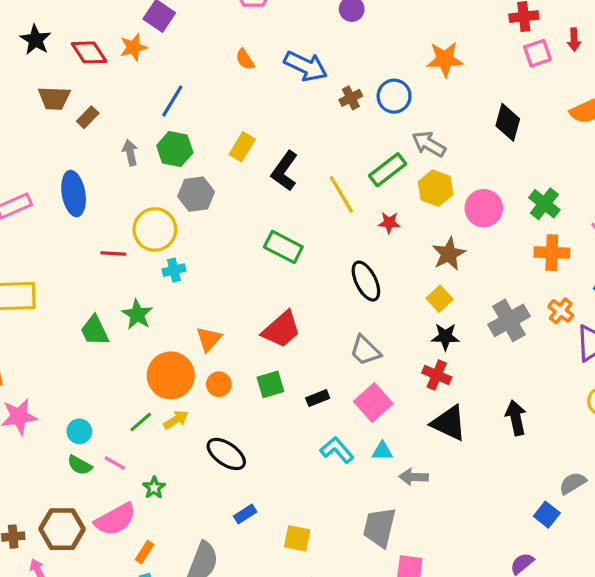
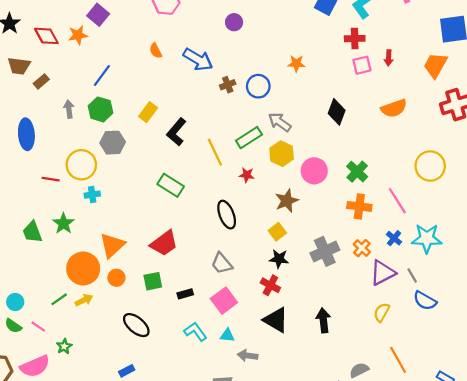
orange star: (445, 59) -> (296, 64), size x0.7
orange triangle: (209, 339) -> (112, 245), size x1.4
black ellipse: (226, 454) -> (136, 325), moved

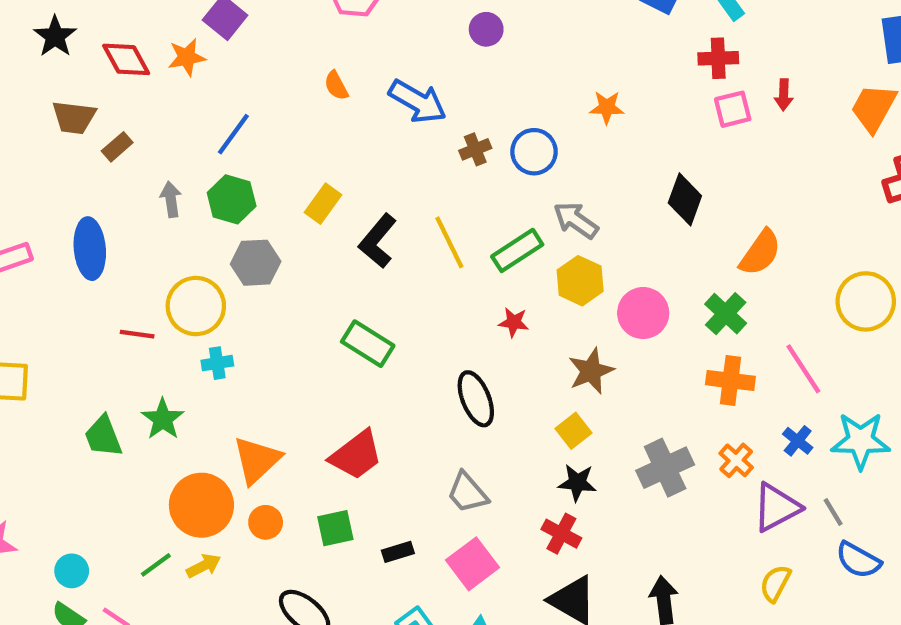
orange semicircle: (394, 108) -> (760, 253), moved, turned -35
yellow line: (215, 152) -> (449, 242), moved

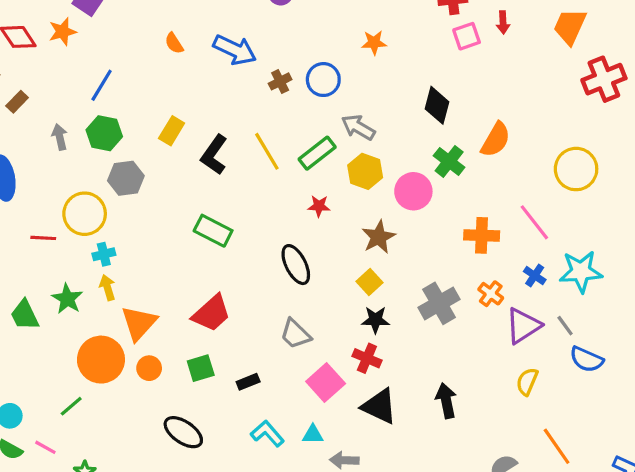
green cross: (726, 314) -> (449, 161), moved
pink square: (472, 564) -> (326, 382), moved
yellow arrow: (204, 566) -> (107, 288), moved, turned -75

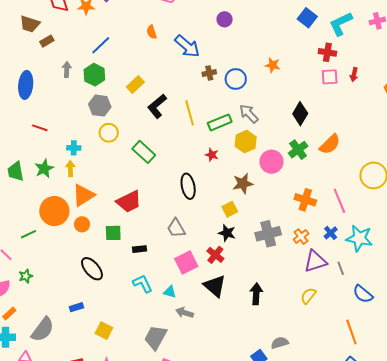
yellow circle: (85, 214) -> (109, 133), moved, size x0.7
blue semicircle: (586, 359) -> (363, 294), moved
orange line: (557, 446) -> (351, 332), moved

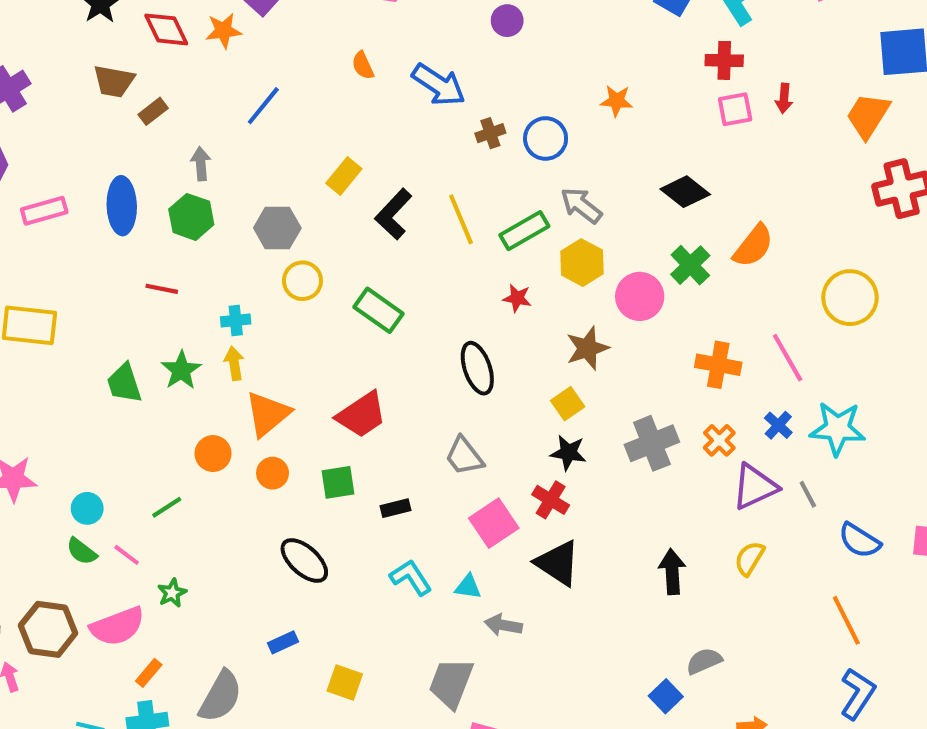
green hexagon: (94, 75) -> (191, 217), moved
black diamond: (300, 114) -> (685, 192), turned -75
orange circle: (54, 211) -> (213, 454), size x0.6
black arrow: (256, 294) -> (672, 572), moved

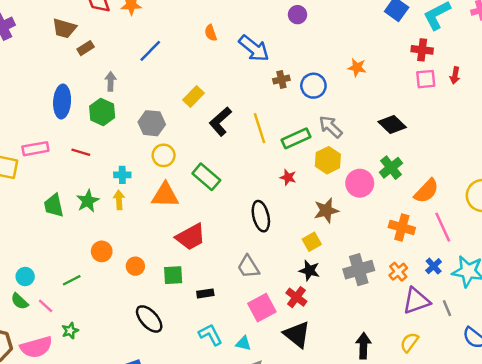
pink rectangle: (44, 211) -> (35, 149), moved
orange semicircle: (753, 246) -> (426, 191), moved
orange triangle: (268, 414) -> (165, 195), moved, turned 36

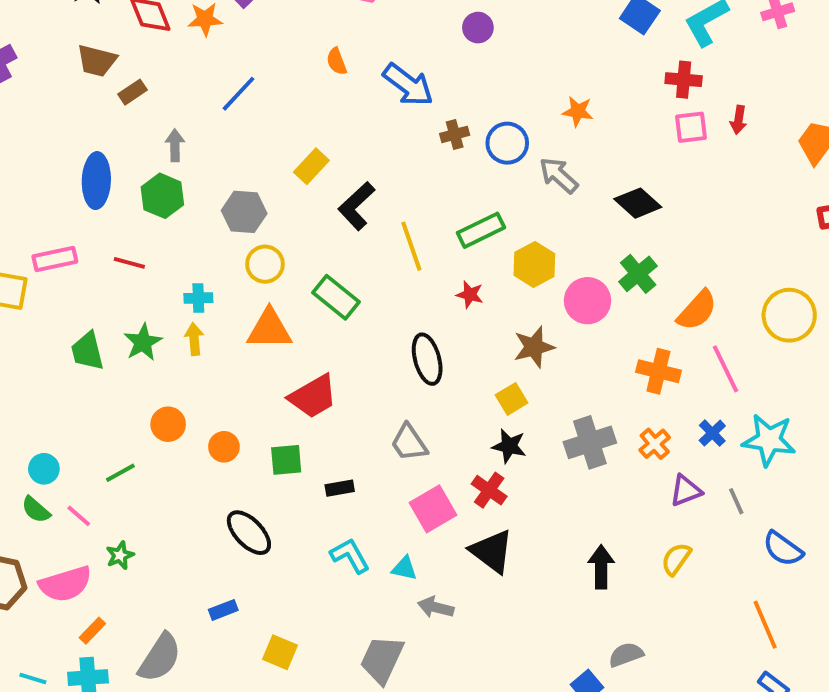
gray arrow: (331, 127) -> (559, 175), moved
yellow line: (260, 128) -> (411, 246), moved
purple triangle: (416, 301) -> (686, 491), size x0.7

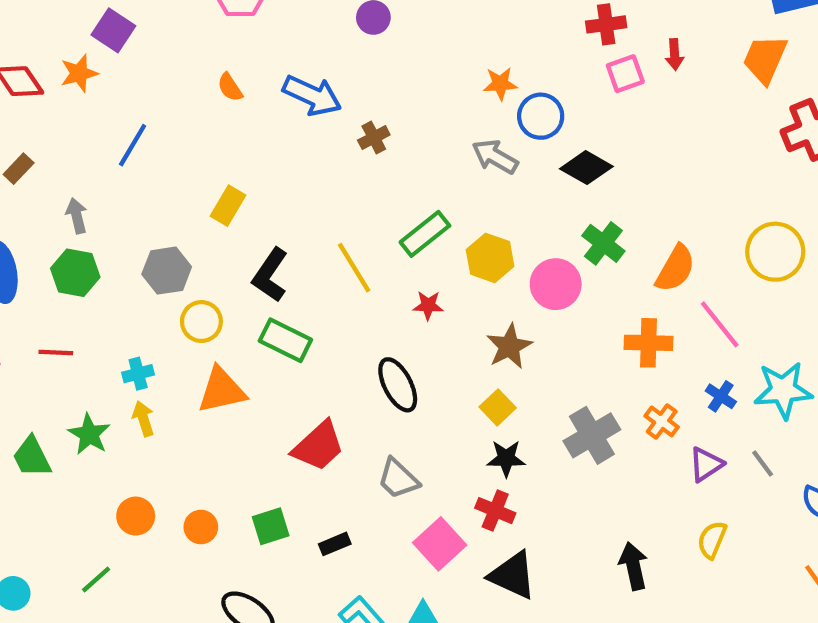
blue circle: (507, 143) -> (541, 116), moved
black L-shape: (357, 206) -> (270, 275), moved
red trapezoid: (313, 396) -> (318, 446), moved

